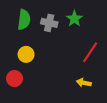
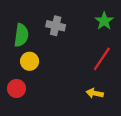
green star: (74, 19) -> (104, 21), moved
green semicircle: (24, 20) -> (21, 35), moved

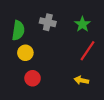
green star: (104, 21) -> (82, 24), moved
red circle: (17, 88) -> (33, 78), moved

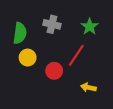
red line: (88, 51) -> (76, 55), moved
red circle: (33, 78) -> (54, 71), moved

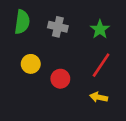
green semicircle: (20, 33) -> (22, 22), moved
red line: (76, 55) -> (101, 65), moved

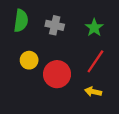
red circle: (60, 79) -> (57, 74), size x1.5

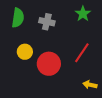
green star: (94, 28) -> (83, 14), moved
yellow arrow: (93, 92) -> (90, 85), moved

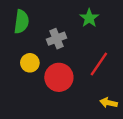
green star: (83, 14) -> (89, 18), moved
gray cross: (47, 22) -> (56, 39), moved, turned -35

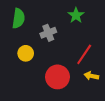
red circle: (59, 77) -> (57, 77), moved
yellow arrow: (109, 103) -> (91, 76), moved

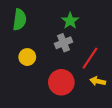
green star: (76, 15) -> (70, 21), moved
gray cross: (48, 33) -> (64, 43), moved

